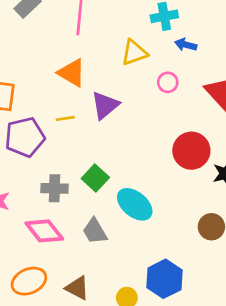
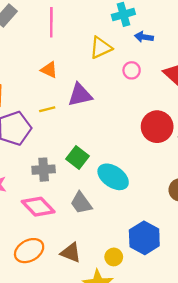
orange triangle: (72, 73) -> (49, 70), size x0.7
purple triangle: (105, 105) -> (80, 95), turned 32

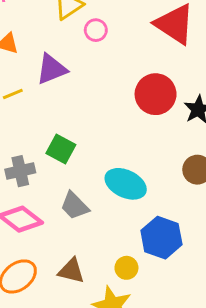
pink circle: (132, 70) -> (96, 30), moved
cyan ellipse: (113, 177) -> (126, 184), moved

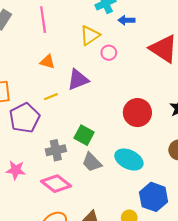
red circle: (156, 94) -> (137, 113), moved
gray trapezoid: (75, 206) -> (92, 162), moved

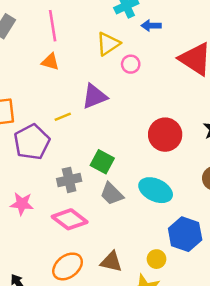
orange triangle: (47, 62) -> (50, 62), moved

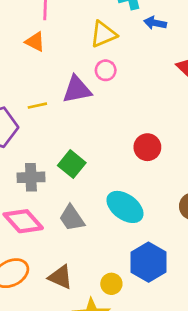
pink circle: (131, 64) -> (106, 70), moved
red circle: (165, 135) -> (147, 147), size x0.7
gray trapezoid: (112, 194) -> (72, 218), moved

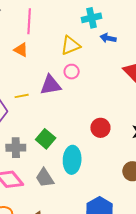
cyan ellipse: (125, 207) -> (72, 160), moved, turned 56

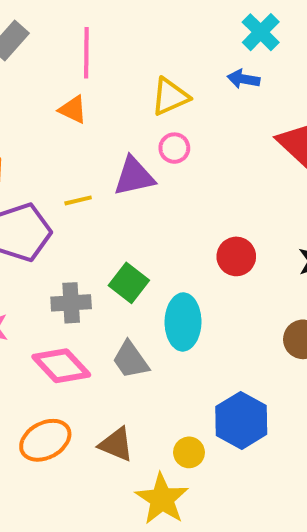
cyan cross: (92, 18) -> (261, 32), moved, turned -30

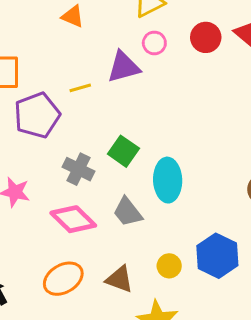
red circle: (236, 256) -> (206, 37), moved
gray cross: (71, 303) -> (79, 169), turned 32
yellow circle: (189, 452) -> (169, 266), moved

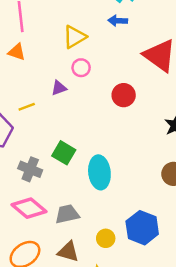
red circle: (206, 37) -> (124, 95), moved
purple triangle: (124, 67) -> (59, 88), size x0.6
gray trapezoid: (128, 212) -> (67, 214), moved, turned 120

